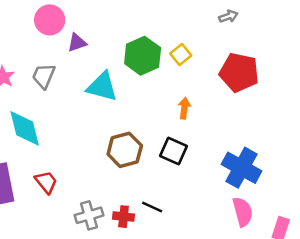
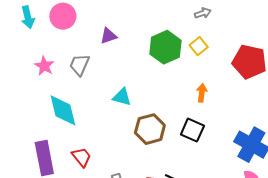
gray arrow: (228, 16) -> (203, 13), moved
pink circle: (50, 20) -> (63, 16), moved
cyan triangle: (102, 87) -> (122, 97), moved, size x0.7

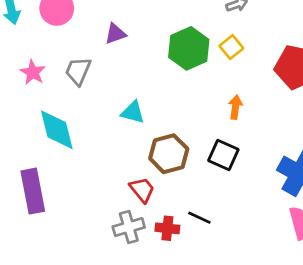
red trapezoid: (82, 157) -> (142, 190), moved

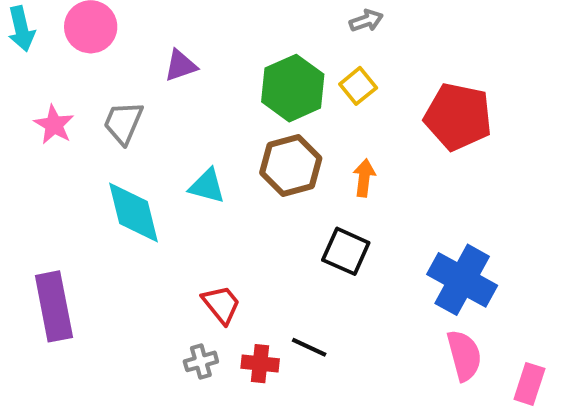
cyan diamond: (57, 130) -> (134, 213), moved
brown hexagon: (169, 154) -> (291, 166), moved
gray cross: (129, 227) -> (201, 361), size x0.7

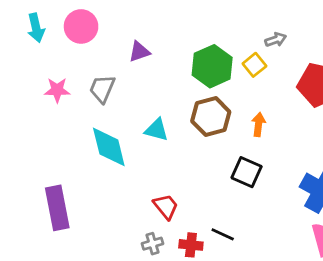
gray arrow: (366, 21) -> (276, 40), moved
pink star: (54, 125) -> (57, 90), turned -30

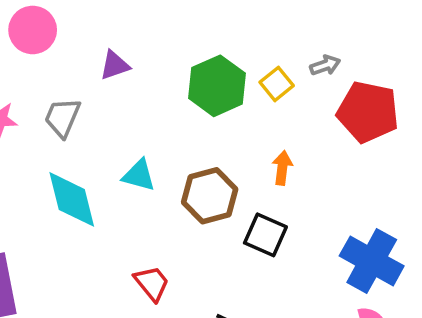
gray arrow: (276, 40) -> (325, 65), moved
brown hexagon: (211, 116) -> (210, 196), moved

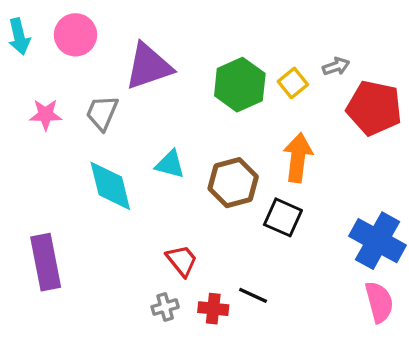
purple triangle: (115, 65) -> (149, 66), size x1.8
orange arrow: (282, 168) -> (298, 158), size x1.6

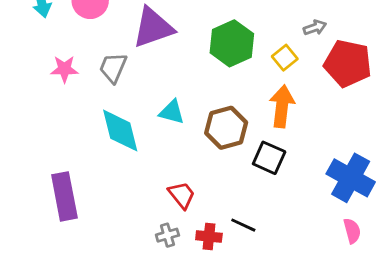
yellow square: (293, 83) -> (285, 58), moved
pink semicircle: (379, 302) -> (352, 231), size x0.7

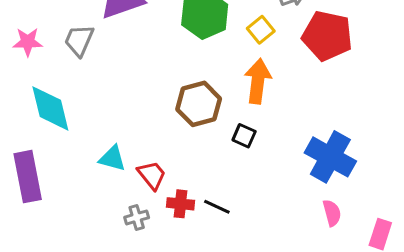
cyan triangle: (172, 112) -> (112, 158), moved
cyan diamond: (120, 131) -> (50, 108), moved
black square: (269, 158) -> (244, 136), size x0.7
red cross: (209, 237) -> (181, 204), moved

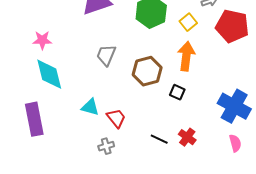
gray trapezoid: (79, 40) -> (106, 55), moved
pink star: (28, 42) -> (42, 40), moved
red cross: (181, 204) -> (187, 137), moved, turned 30

